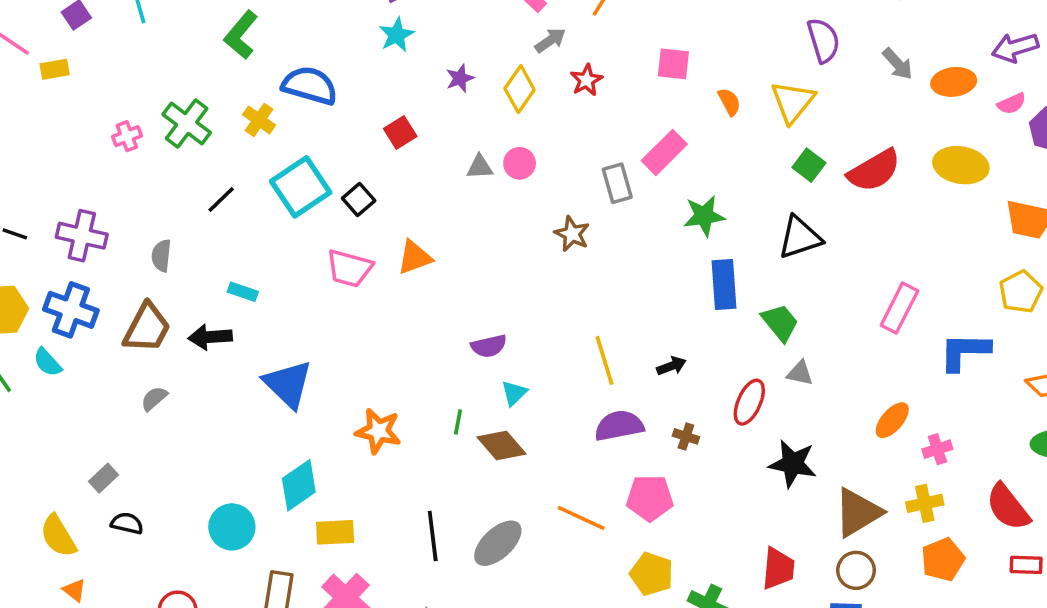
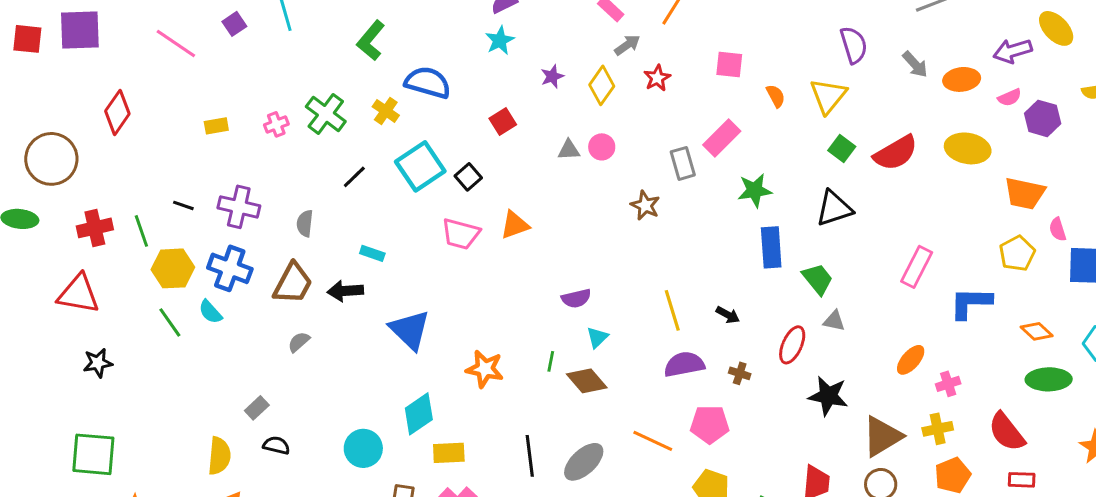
yellow rectangle: (55, 69) -> (216, 126), moved
black arrow: (671, 366) -> (728, 315), turned 50
yellow semicircle: (58, 536) -> (219, 456), turned -144

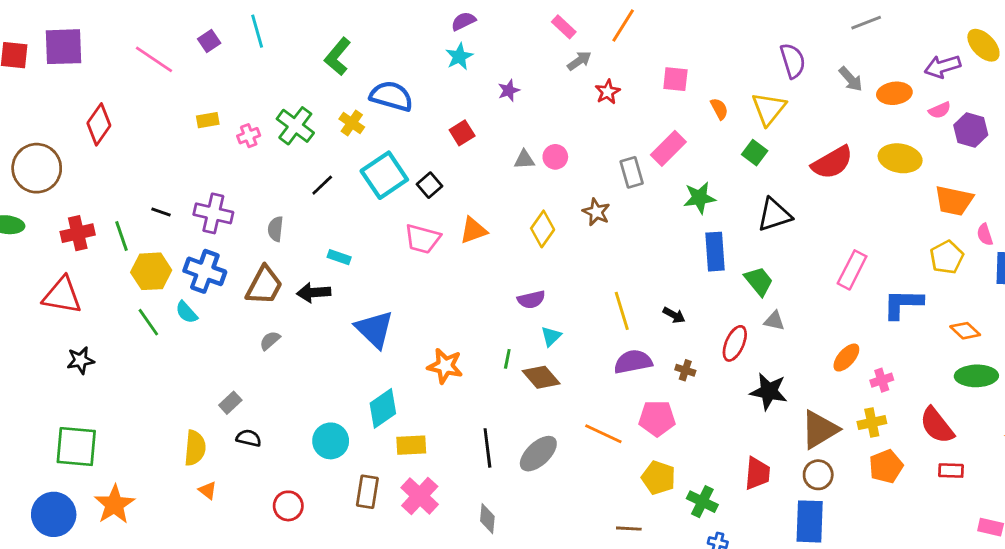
yellow diamond: (602, 85) -> (543, 229), moved
yellow rectangle: (216, 126) -> (208, 120), moved
green square: (842, 148) -> (755, 153), moved

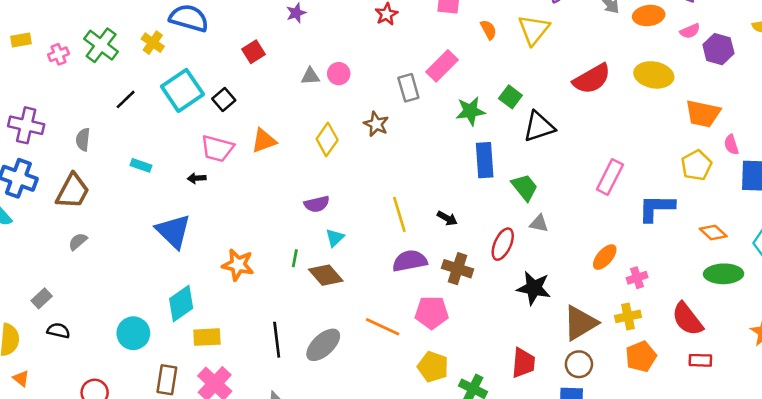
green square: (755, 153) -> (510, 97), moved
black arrow: (314, 293) -> (197, 178), moved, size x0.6
brown cross: (685, 370) -> (458, 269), size x1.6

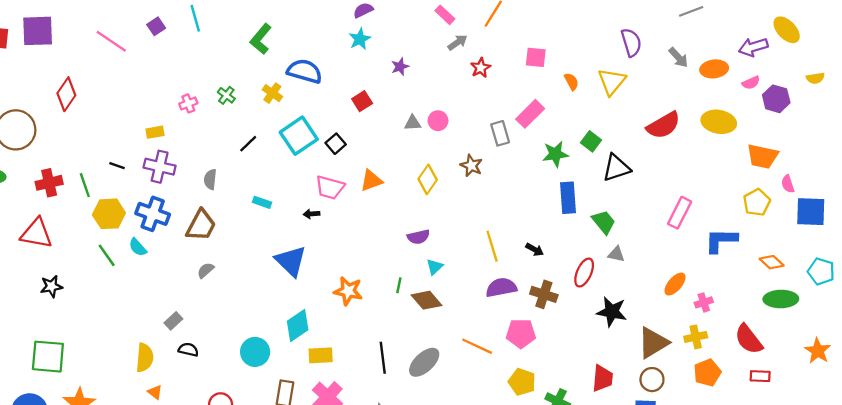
yellow rectangle: (21, 40) -> (155, 132), moved
green cross: (101, 45) -> (226, 95), size x0.6

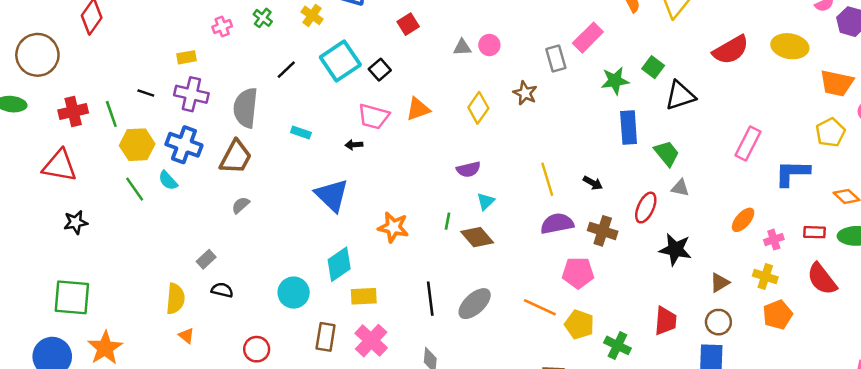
gray semicircle: (210, 179) -> (246, 108), size x1.8
yellow cross: (696, 337) -> (765, 277), turned 30
brown triangle: (653, 343) -> (720, 283), size x0.6
orange line: (477, 346) -> (540, 307), moved
red rectangle: (760, 376) -> (814, 232), moved

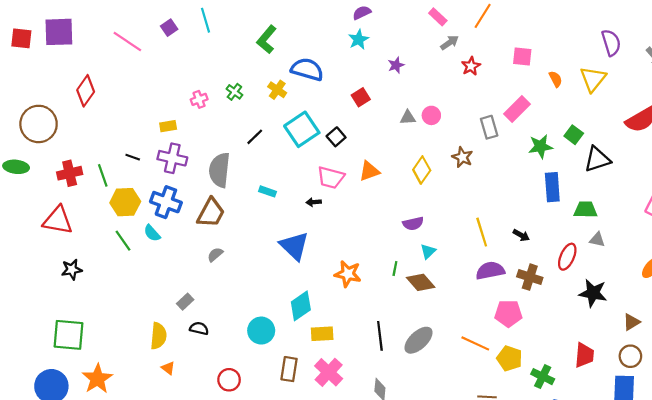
green trapezoid: (667, 153) -> (585, 210), turned -50

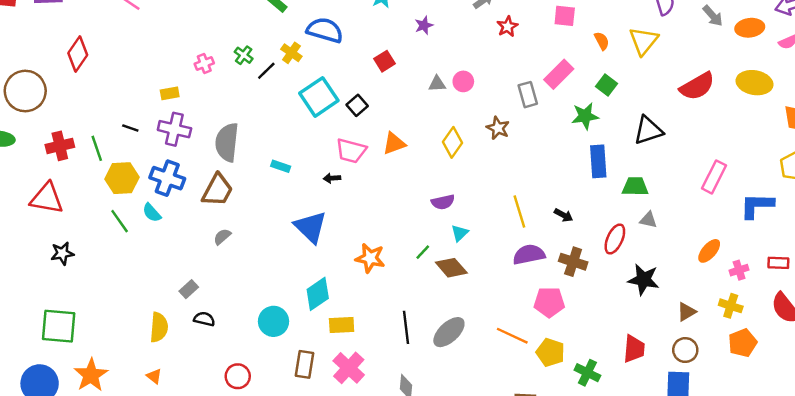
green square: (574, 135) -> (607, 85), moved
black line: (255, 137) -> (266, 71), moved
green line: (395, 268) -> (423, 252), turned 32
orange triangle: (168, 368) -> (154, 376), moved

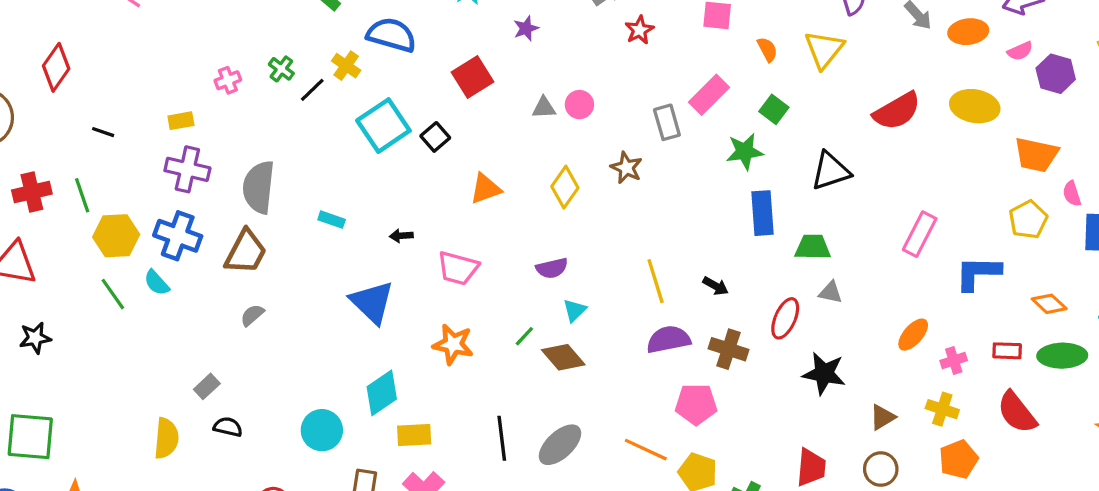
red square: (385, 61) -> (473, 77), size x1.4
black line: (130, 128) -> (103, 132), moved
pink trapezoid: (351, 151) -> (458, 268), moved

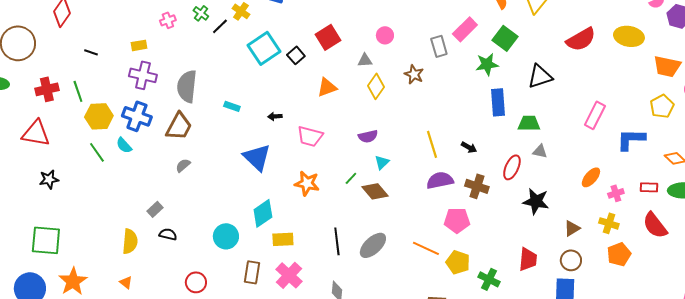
red square: (473, 77) -> (328, 37), moved
gray triangle: (544, 108) -> (365, 60), moved
green square: (774, 109) -> (505, 38), size x1.4

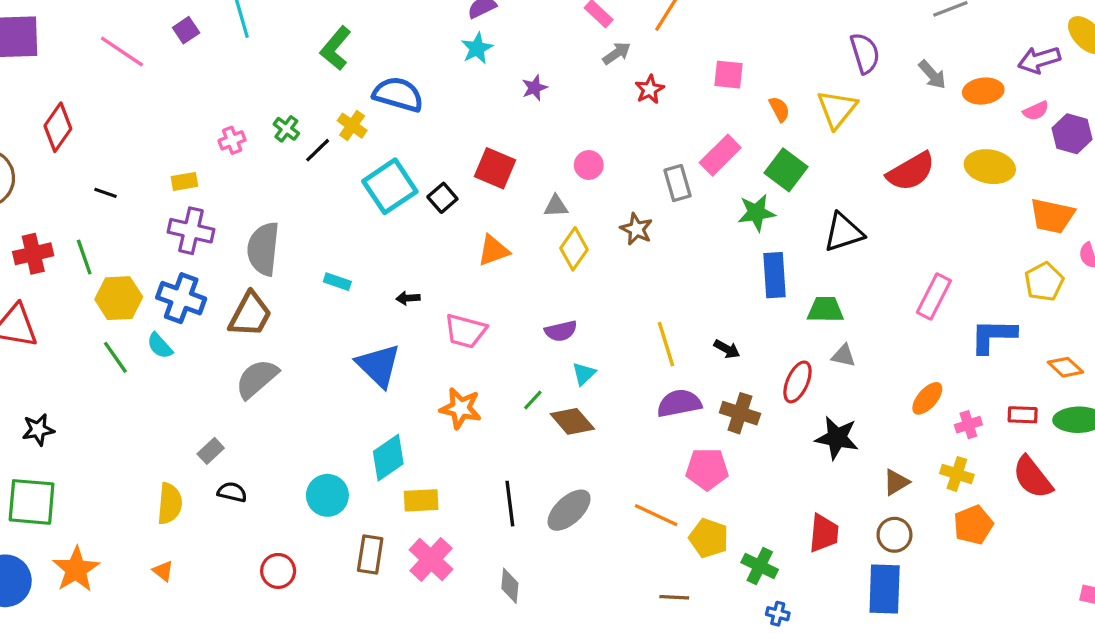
red square: (328, 37) -> (495, 168), turned -35
gray semicircle: (183, 165) -> (257, 379), size x1.8
black star: (49, 179) -> (38, 430), moved

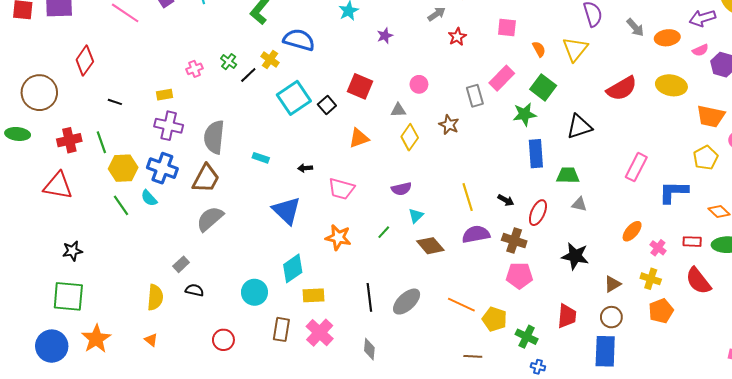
red ellipse: (797, 382) -> (538, 213), moved
brown diamond: (572, 421) -> (430, 246), moved
pink cross: (968, 425) -> (658, 248), turned -35
pink pentagon: (707, 469) -> (519, 276), moved

